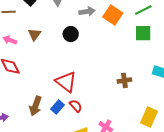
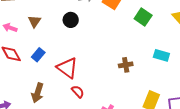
green square: (143, 33) -> (143, 17), turned 36
blue rectangle: (57, 107) -> (38, 55), moved

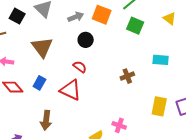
black circle: (71, 20) -> (86, 40), moved
brown triangle: (34, 21) -> (42, 47), moved, size x1.6
red semicircle: (78, 92) -> (80, 67), moved

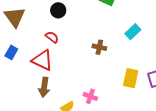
cyan rectangle: (161, 60) -> (133, 32), turned -49
brown cross: (127, 76) -> (99, 47), turned 32
brown arrow: (46, 120) -> (44, 87), moved

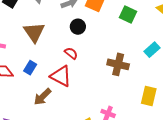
brown cross: (99, 47) -> (118, 64), size x1.5
brown arrow: (44, 87) -> (42, 97), moved, turned 36

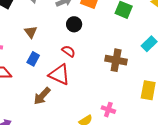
brown triangle: (34, 32) -> (31, 32), size x0.6
blue rectangle: (30, 68) -> (33, 59), moved

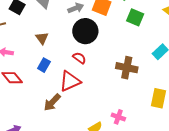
black circle: (74, 24) -> (85, 31), size x1.6
red triangle: (59, 75) -> (70, 81), turned -50

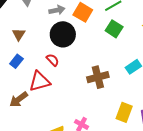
brown cross: (127, 68) -> (98, 77), turned -35

